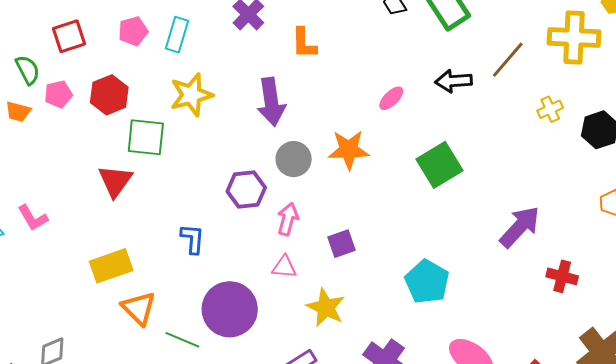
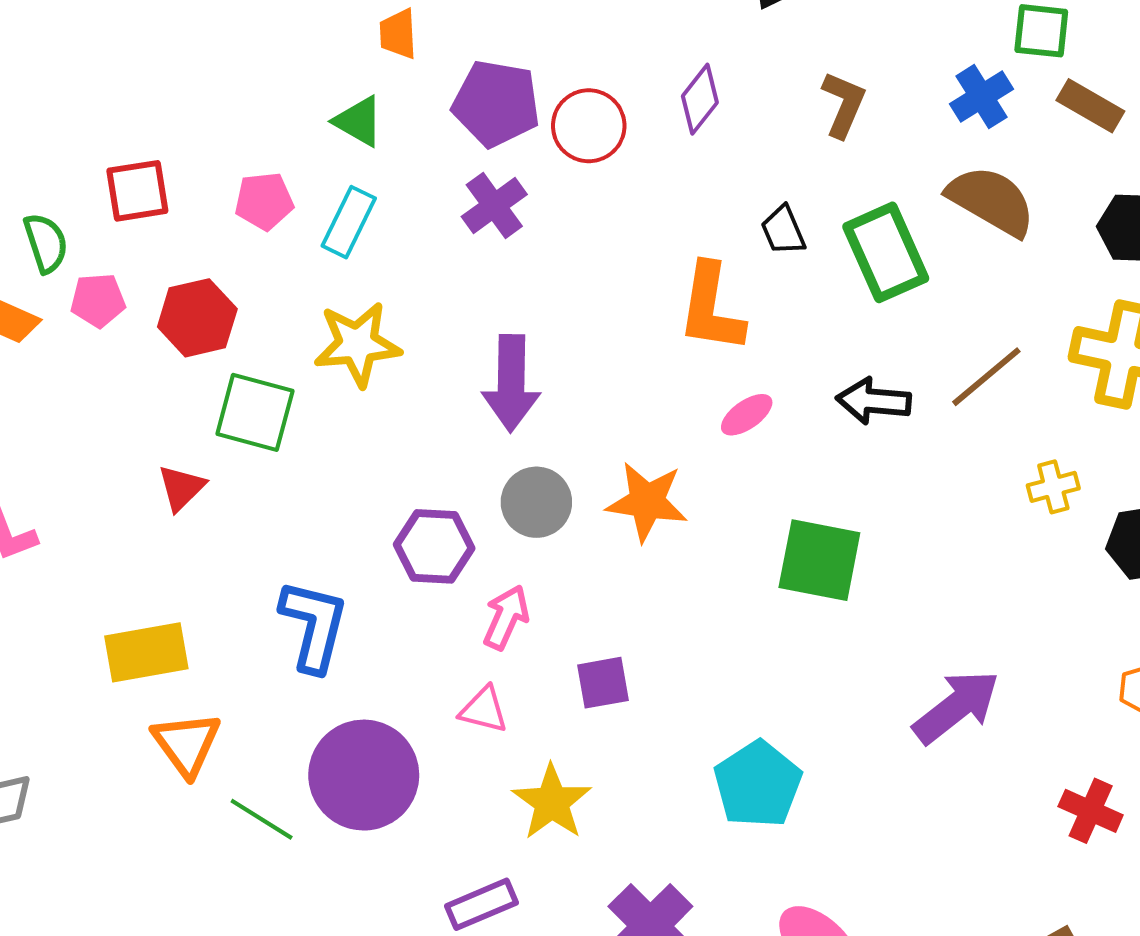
orange L-shape: (304, 43) -> (711, 308), moved, size x1.4
green square: (439, 165) -> (819, 560), turned 33
red triangle: (115, 181) -> (181, 488), size x0.7
blue L-shape: (193, 239) -> (314, 626), size x1.5
red cross: (562, 276) -> (1091, 811), moved

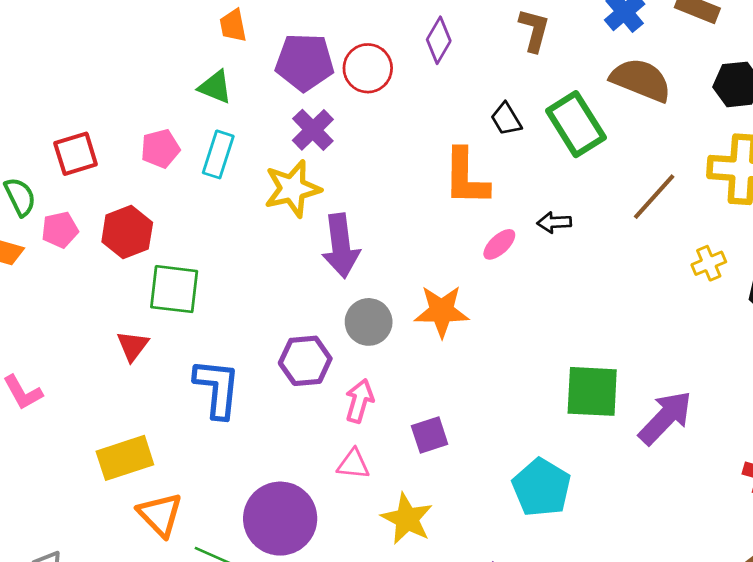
yellow star: (357, 344) -> (292, 189), moved
black arrow: (874, 401) -> (554, 222), moved, size x0.7
green square: (819, 560) -> (592, 391), moved
blue L-shape: (314, 626) -> (217, 388), moved

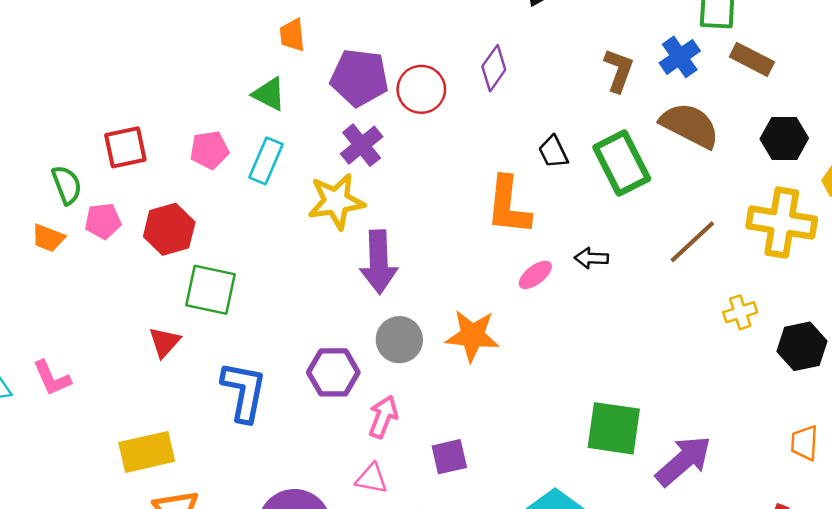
brown L-shape: (534, 30) -> (619, 70), moved

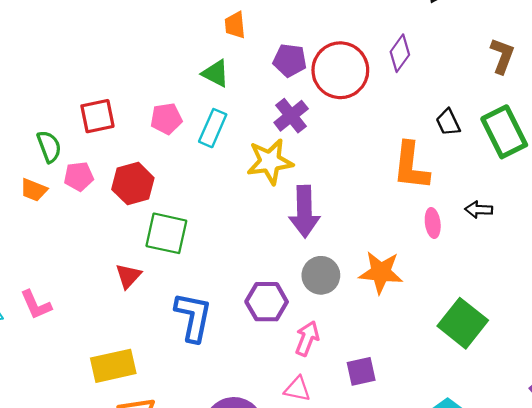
purple pentagon: (359, 78) -> (290, 60), size x0.7
red circle: (421, 89) -> (340, 70), size x1.4
pink ellipse: (535, 275) -> (433, 223), turned -60
green square: (614, 428) -> (463, 323), moved, turned 30

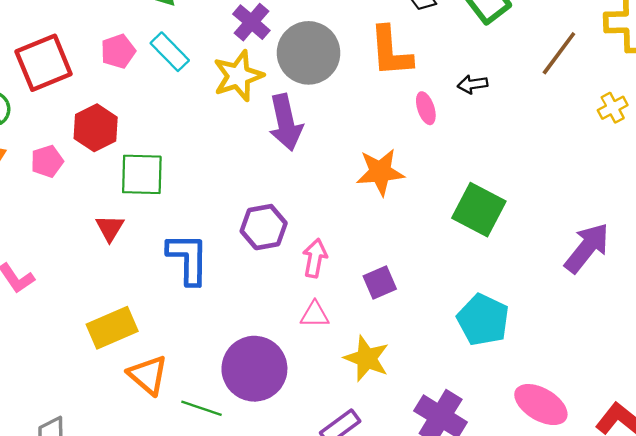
red square: (97, 116) -> (44, 63), size x1.4
cyan rectangle: (213, 128) -> (170, 52), turned -57
pink pentagon: (79, 176) -> (47, 161), moved
gray circle: (321, 275) -> (309, 53), moved, size x1.5

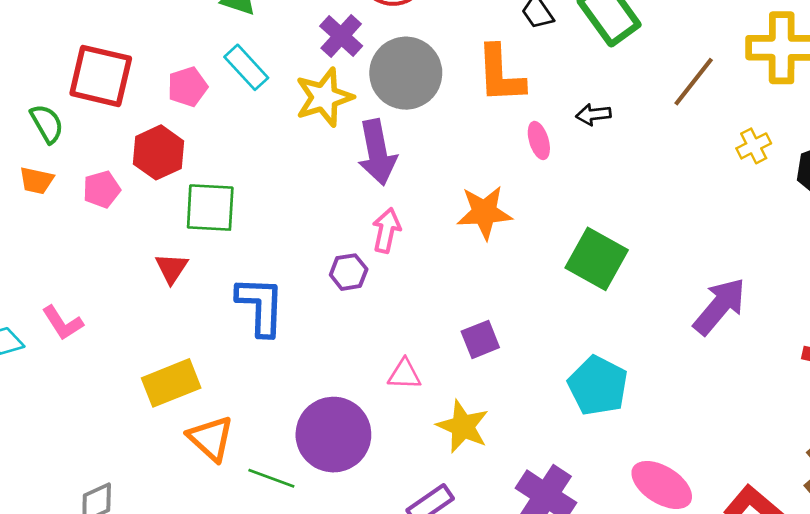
pink pentagon: (118, 51) -> (187, 87), moved
red square: (44, 63) -> (101, 76), turned 34
purple hexagon: (264, 227) -> (349, 272), size x0.7
pink arrow: (315, 258) -> (386, 230), moved

